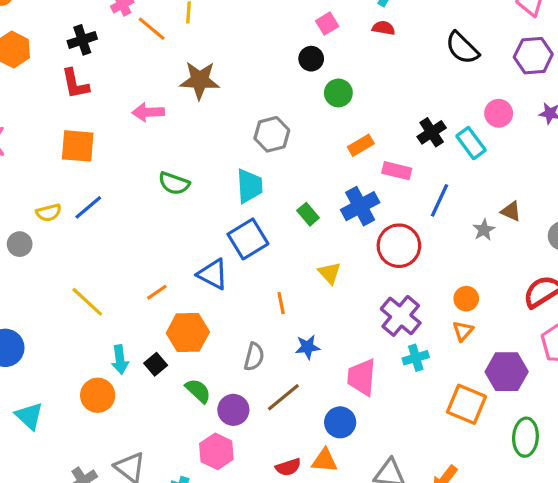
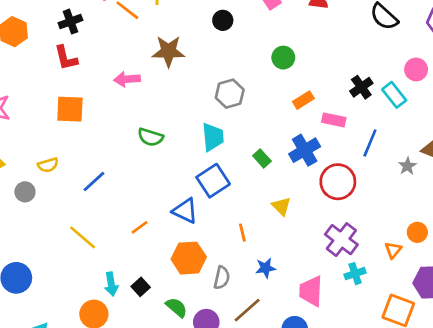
black circle: (311, 59) -> (223, 20), moved
blue line: (88, 207) -> (94, 182), moved
orange circle: (466, 299) -> (417, 232), moved
orange hexagon: (188, 332) -> (189, 258), moved

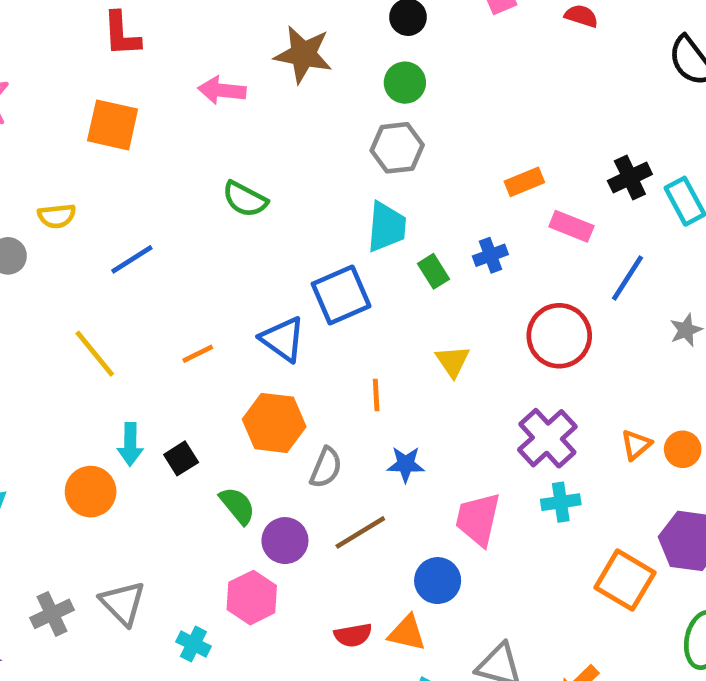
green circle: (283, 58) -> (405, 83), moved
cyan trapezoid: (213, 137) -> (386, 227), moved
blue cross: (305, 150) -> (490, 255), moved, size x0.6
orange triangle: (393, 250) -> (636, 445), moved

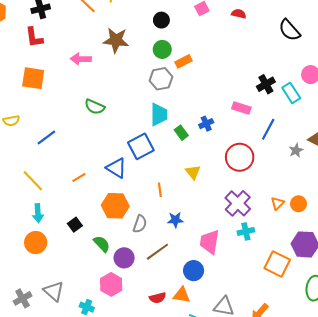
orange rectangle: (524, 182) -> (184, 61), moved
cyan arrow: (130, 444) -> (38, 213), moved

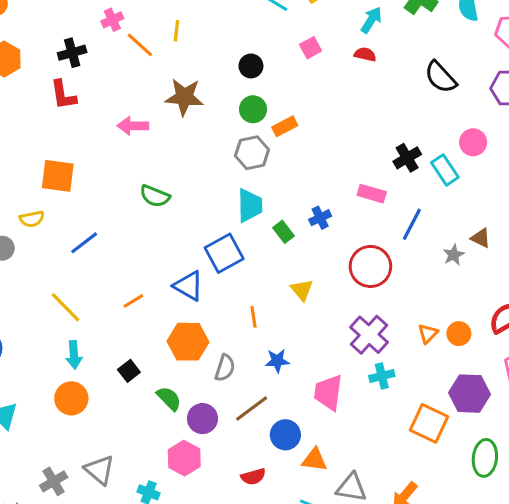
orange square: (33, 78) -> (58, 176), moved
blue circle: (194, 271) -> (285, 435), moved
orange triangle: (182, 295) -> (314, 460), moved

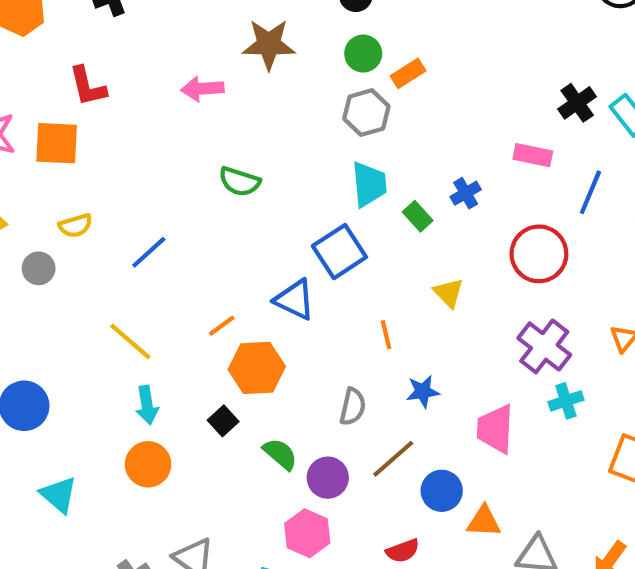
red L-shape: (63, 95) -> (88, 86), moved
orange square: (58, 176) -> (57, 143), moved
orange hexagon: (188, 342) -> (257, 368), moved

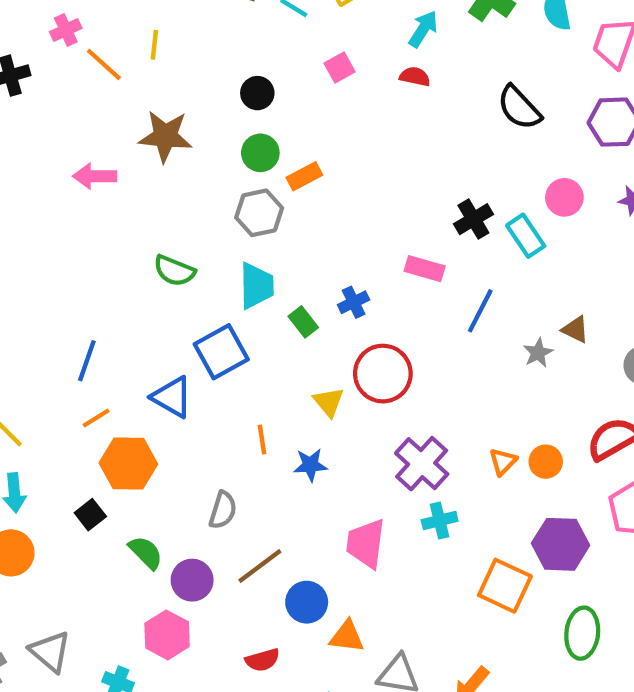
green semicircle: (239, 182) -> (174, 271), moved
blue line: (149, 252) -> (87, 361), moved, turned -33
red circle: (539, 254) -> (383, 374), moved
blue star: (423, 391) -> (310, 465), moved

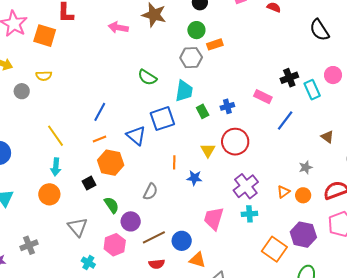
gray star: (538, 353) -> (306, 167), moved
brown line: (260, 566) -> (154, 237), moved
gray triangle: (50, 652) -> (78, 227), moved

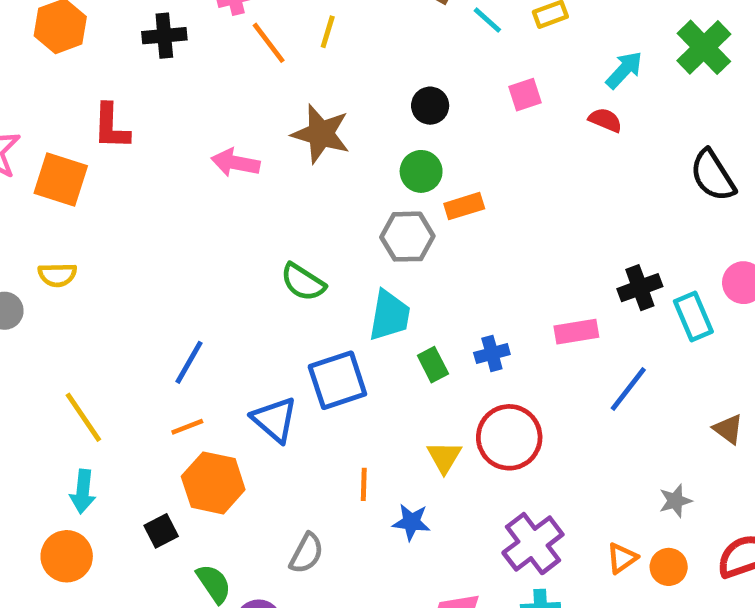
pink rectangle: (263, 97) -> (576, 332), turned -36

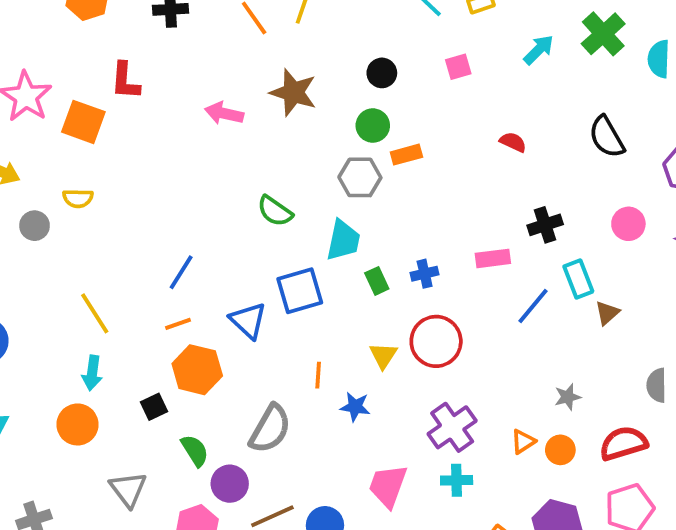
red semicircle: (605, 120) -> (513, 142), moved
cyan rectangle: (693, 316) -> (578, 279), moved
brown triangle: (728, 429) -> (607, 313), moved, turned 40
gray semicircle: (307, 553) -> (270, 429), size x1.5

